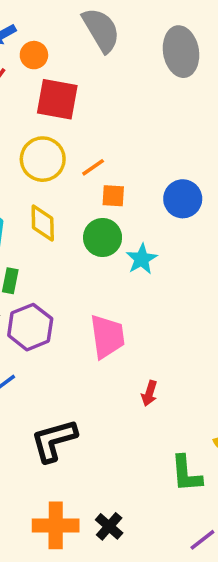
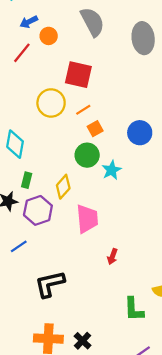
red square: (57, 99) -> (78, 75), moved
orange square: (113, 196) -> (95, 129), turned -35
yellow diamond: (43, 223) -> (63, 187), moved, turned 40

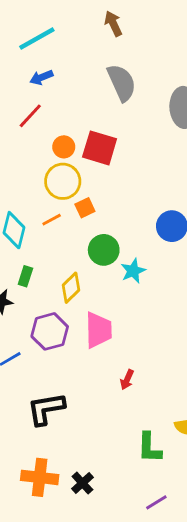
orange circle: (49, 36) -> (64, 147), moved
orange line: (83, 110) -> (52, 220), moved
orange square: (95, 129) -> (85, 208), moved
purple hexagon: (38, 210) -> (50, 331), moved

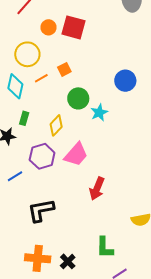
yellow circle: (63, 181) -> (27, 54), moved
pink trapezoid: (98, 330) -> (76, 154), turned 44
red arrow: (127, 380) -> (97, 189), size x1.6
green L-shape: (149, 448) -> (105, 248), moved

